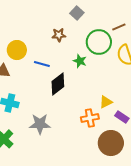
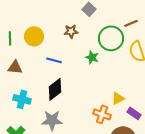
yellow circle: (17, 50) -> (34, 36), moved
black diamond: (58, 84) -> (55, 89), moved
orange cross: (90, 118) -> (102, 114), turned 30

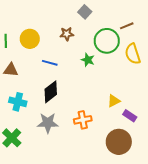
orange cross: (102, 114) -> (83, 120), moved, turned -30

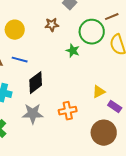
blue line: (50, 63) -> (20, 60), moved

